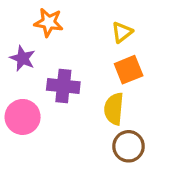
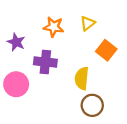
orange star: (49, 22) -> (54, 27), moved
orange square: (129, 70) -> (106, 50), moved, turned -30

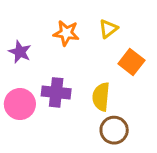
purple cross: (45, 62) -> (56, 92), moved

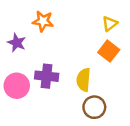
yellow triangle: (108, 29) -> (110, 24), moved
orange star: (66, 33) -> (43, 21), moved

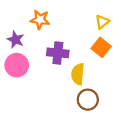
purple cross: (47, 76) -> (58, 53), moved
pink circle: (17, 86) -> (17, 65), moved

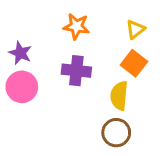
orange star: (40, 20) -> (76, 26), moved
yellow semicircle: (78, 74) -> (119, 96), moved

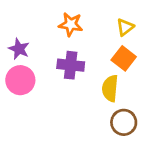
brown circle: (116, 133) -> (124, 122), moved

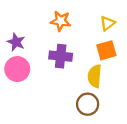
orange square: (124, 58) -> (106, 50), turned 36
brown circle: (124, 122) -> (88, 104), moved

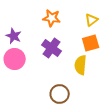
purple cross: (61, 56) -> (52, 48), turned 30
brown circle: (88, 104) -> (60, 94), moved

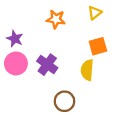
yellow triangle: (92, 20) -> (95, 13), moved
purple cross: (52, 48) -> (47, 65), moved

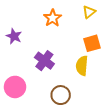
orange star: (56, 19) -> (53, 18), turned 30
pink circle: (16, 63) -> (15, 87), moved

